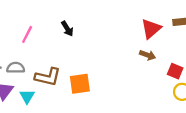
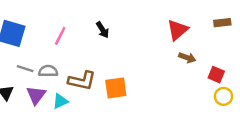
red triangle: (151, 29) -> (178, 30), moved
cyan triangle: (27, 96) -> (60, 101), turned 35

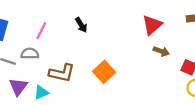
gray semicircle: (48, 71) -> (30, 54), moved
orange square: (116, 88) -> (104, 72), moved, turned -35

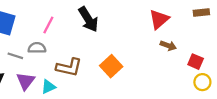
black arrow: (81, 25) -> (88, 19), size x1.6

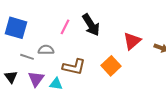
red triangle: (159, 19) -> (132, 41), moved
pink line: (48, 25) -> (65, 27), moved
cyan triangle: (48, 87) -> (56, 84), turned 32

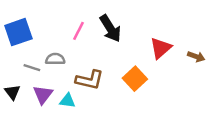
blue square: (16, 28) -> (18, 32), turned -35

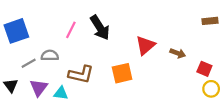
gray line: (32, 68) -> (29, 63), turned -48
orange square: (135, 79) -> (122, 73), turned 30

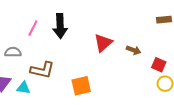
black arrow: (100, 28) -> (60, 26), turned 30
orange square: (122, 73) -> (81, 86), moved

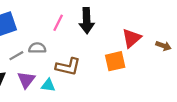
orange square: (81, 86) -> (115, 61), moved

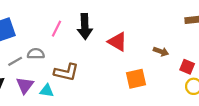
red triangle: (132, 38) -> (117, 42), moved, turned -48
orange square: (115, 61) -> (136, 79), moved

